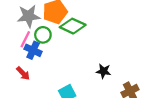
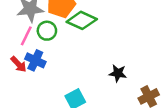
blue cross: (33, 50) -> (35, 60), moved
red arrow: (23, 73) -> (19, 64), moved

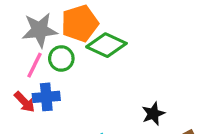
blue cross: (35, 60) -> (46, 97), turned -30
black star: (118, 73) -> (153, 114), turned -30

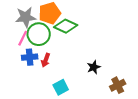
green circle: (61, 58) -> (39, 34), size x1.5
red arrow: (25, 102) -> (46, 60), moved, turned 64

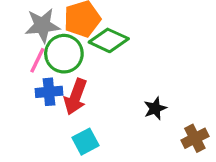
red arrow: (46, 60) -> (76, 97), size x1.5
cyan square: (61, 87) -> (85, 142), moved

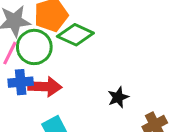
red arrow: (76, 97) -> (45, 87), turned -108

